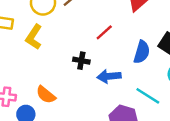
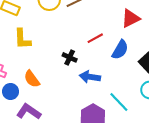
yellow L-shape: (34, 37) -> (22, 39), moved, turned -50
blue semicircle: (142, 52) -> (120, 50), moved

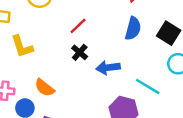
red line: (95, 38) -> (78, 26), moved
black cross: (70, 57) -> (80, 52), turned 32

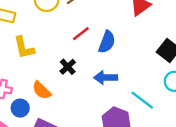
blue semicircle: (133, 28) -> (107, 42), moved
black cross: (80, 52) -> (68, 67), moved

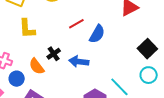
black cross: (68, 67) -> (54, 54), moved
blue arrow: (106, 78) -> (79, 62), moved

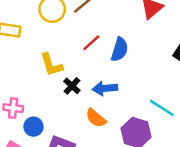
yellow L-shape: (27, 29) -> (51, 65), moved
orange semicircle: (37, 66) -> (96, 118), moved

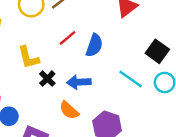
cyan line: (162, 108) -> (131, 79), moved

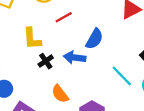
red line: (67, 38) -> (64, 17), moved
blue arrow: (79, 82) -> (75, 57), moved

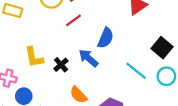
yellow L-shape: (32, 39) -> (34, 57), moved
blue arrow: (75, 57) -> (88, 58), turned 40

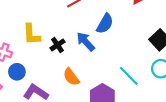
cyan line: (136, 71) -> (129, 76), moved

